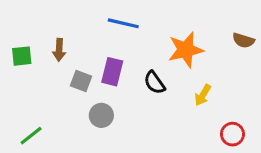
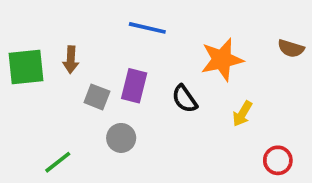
green square: (22, 56) -> (26, 67), size x1.5
green line: (31, 136) -> (58, 162), moved

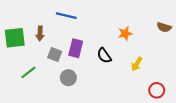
blue line: (147, 28) -> (66, 16), moved
orange star: (222, 60) -> (125, 34), size x0.6
green line: (58, 162) -> (28, 72), moved

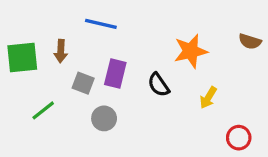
orange star: (125, 34) -> (191, 51), size x1.5

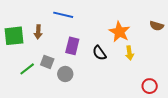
orange star: (191, 51) -> (119, 32), turned -30
gray square: (83, 83) -> (47, 62), moved
yellow arrow: (208, 98) -> (129, 53), moved, turned -40

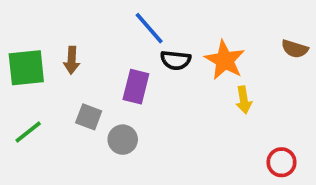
blue line: (63, 15) -> (149, 28), moved, turned 36
black semicircle: (99, 53) -> (176, 60), moved, turned -49
green line: (27, 69) -> (28, 132), moved

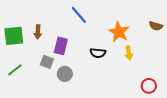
black semicircle: (176, 60) -> (98, 53), moved
purple rectangle: (136, 87) -> (61, 46), moved

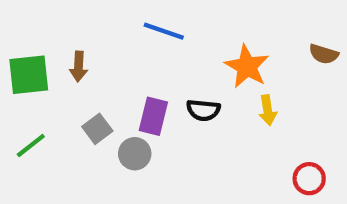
blue line: (79, 15) -> (164, 31), turned -30
purple rectangle: (61, 46) -> (153, 116), moved
gray square: (47, 62) -> (97, 129), turned 32

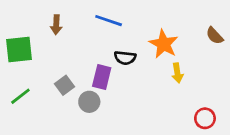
brown semicircle: (324, 54) -> (215, 36), turned 30
brown arrow: (79, 66) -> (56, 25), moved
black semicircle: (203, 110) -> (125, 58), moved

